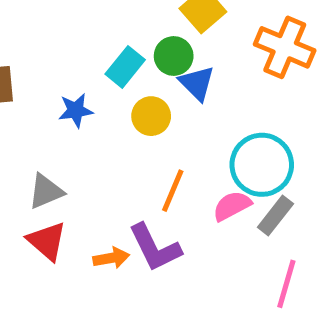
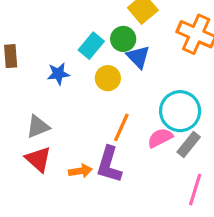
purple L-shape: (155, 248) -> (109, 165), turned 42

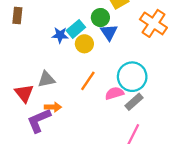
cyan rectangle: (91, 46) -> (76, 29), moved
blue star: (58, 74) -> (60, 35), moved
gray triangle: (38, 127) -> (46, 79), moved
purple L-shape: (109, 165) -> (39, 120), moved, turned 40

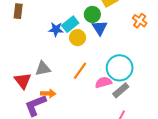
orange cross: (153, 23) -> (140, 21), size x0.6

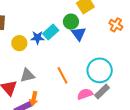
yellow circle: (78, 38) -> (19, 43), moved
orange line: (80, 71) -> (62, 75), turned -60
pink semicircle: (103, 82) -> (85, 94), moved
orange arrow: (48, 94) -> (34, 99), turned 104

